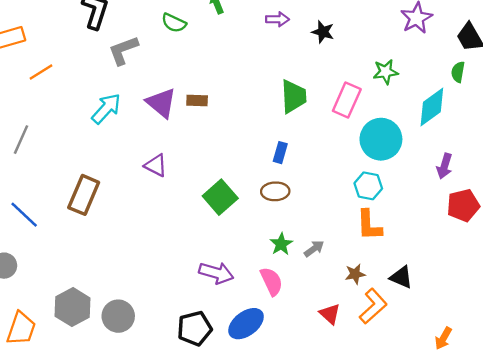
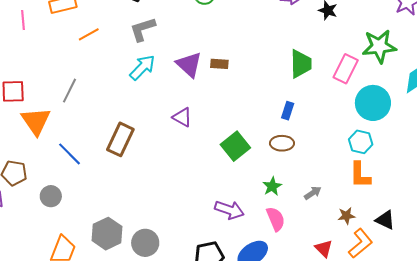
gray L-shape: (123, 50) -> (143, 29), moved
green star: (386, 72) -> (379, 46), size x1.6
green star: (281, 244) -> (272, 186), moved

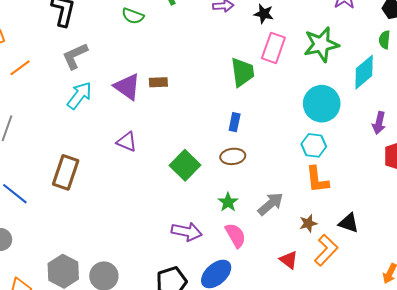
pink rectangle: (346, 69) -> (273, 48), moved
gray arrow: (313, 193) -> (271, 204), size x1.5

